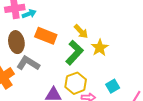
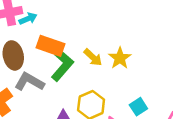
yellow arrow: (81, 31) -> (93, 57), moved
green L-shape: (74, 53) -> (62, 65), moved

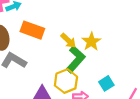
green L-shape: (62, 65) -> (76, 59), moved

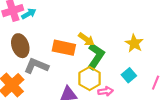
orange rectangle: (32, 30) -> (64, 48), moved
yellow star: (91, 42) -> (134, 43), moved

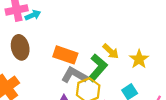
yellow arrow: (86, 39) -> (111, 51), moved
gray L-shape: (36, 66) -> (74, 75), moved

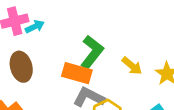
green L-shape: (98, 68) -> (92, 52), moved

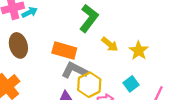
green L-shape: (92, 52) -> (89, 18), moved

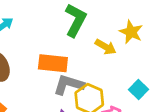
yellow star: (139, 51) -> (131, 32), moved

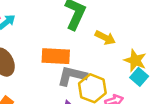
yellow star: (131, 32) -> (135, 60), moved

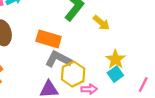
yellow arrow: (105, 38) -> (101, 23), moved

